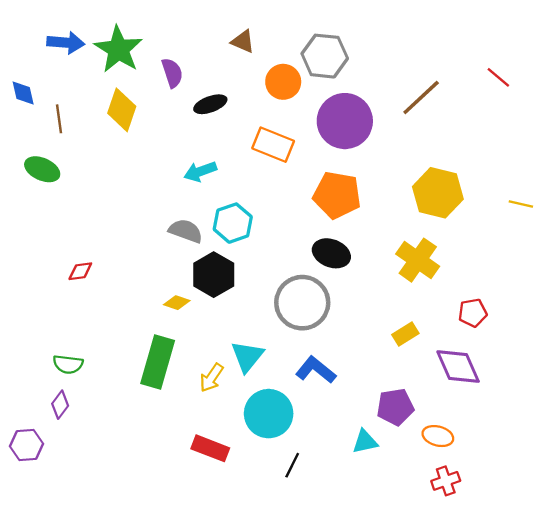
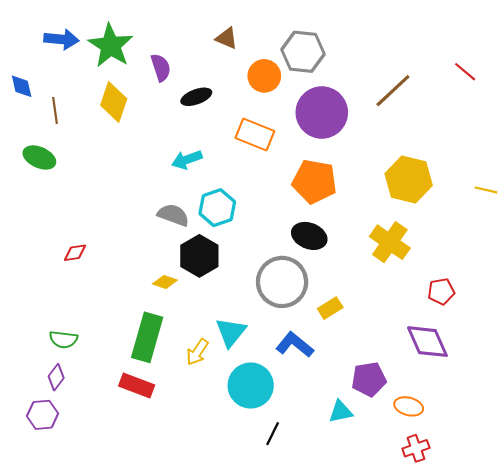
yellow rectangle: (405, 334) -> (330, 308), moved
purple hexagon: (27, 445) -> (43, 415), moved
red rectangle: (210, 448) -> (137, 386), moved

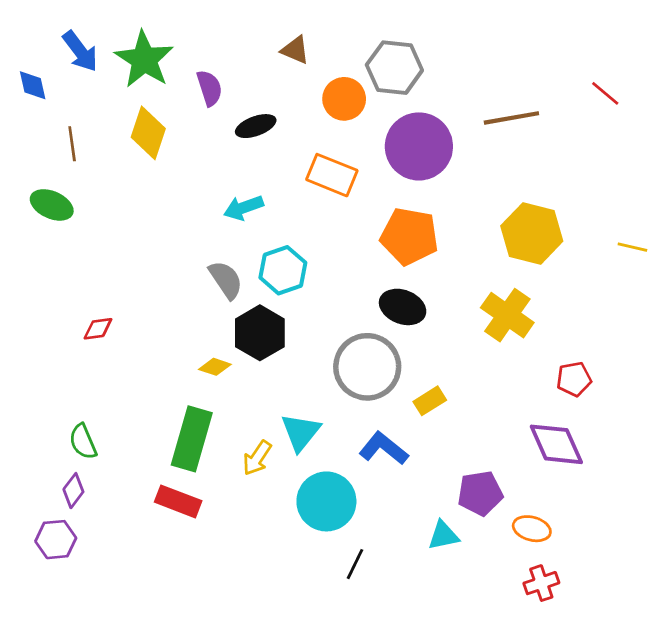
blue arrow: (61, 39) -> (80, 51), turned 48
blue diamond: (22, 86) -> (33, 85), moved
brown line: (393, 91) -> (511, 118), turned 33
gray semicircle: (173, 215) -> (226, 280), turned 36
green semicircle: (63, 339) -> (83, 442), turned 60

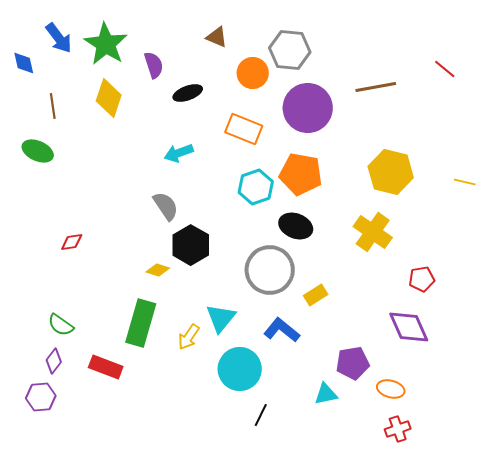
cyan hexagon: (283, 270) -> (256, 187), moved
green semicircle: (83, 442) -> (61, 325), turned -32
red rectangle: (178, 501) -> (106, 367), moved

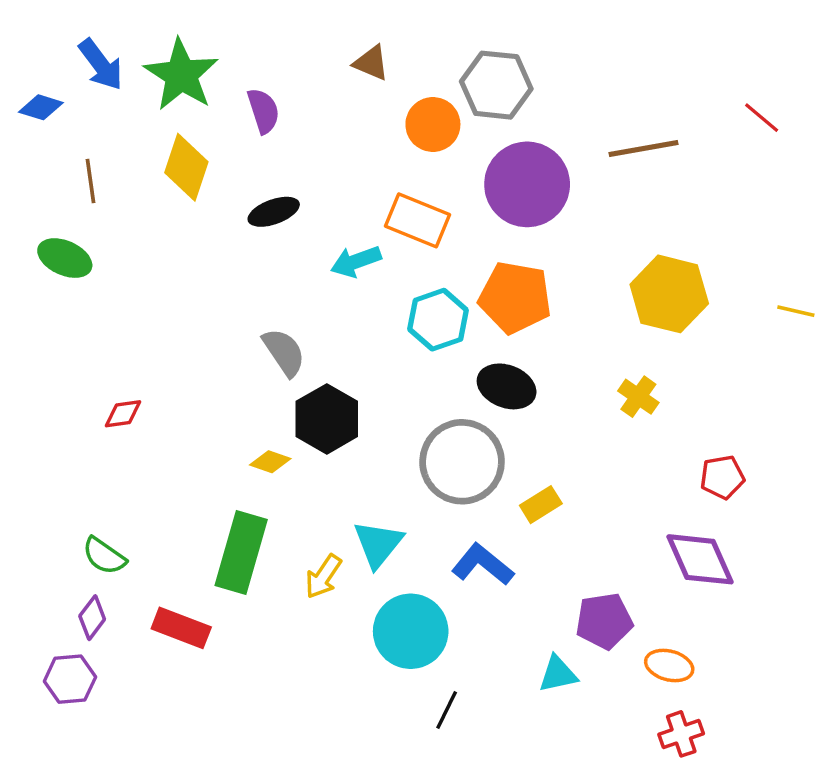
blue diamond: (24, 63) -> (41, 107), turned -60
black ellipse: (188, 93) -> (274, 212), moved
cyan arrow: (179, 153) -> (356, 261), moved
yellow cross: (373, 232) -> (638, 397), size x0.6

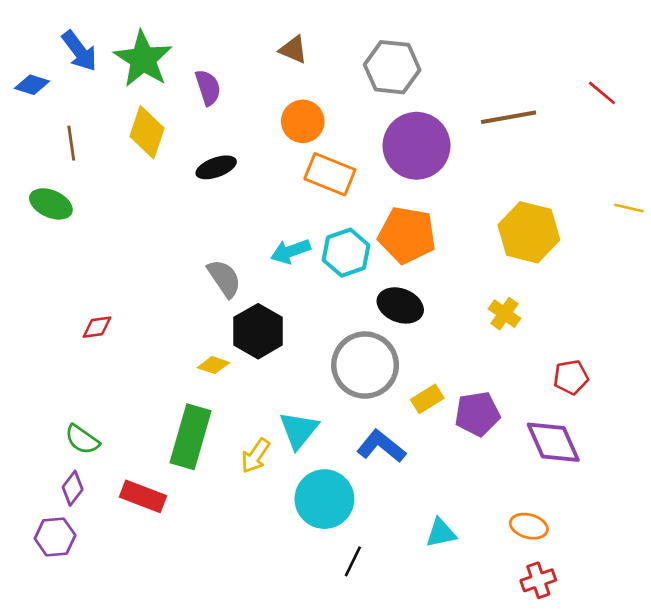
orange circle: (433, 124) -> (303, 121), moved
cyan arrow: (356, 261) -> (291, 251), moved
yellow line: (796, 311) -> (629, 208), moved
purple pentagon: (604, 621) -> (477, 414), moved

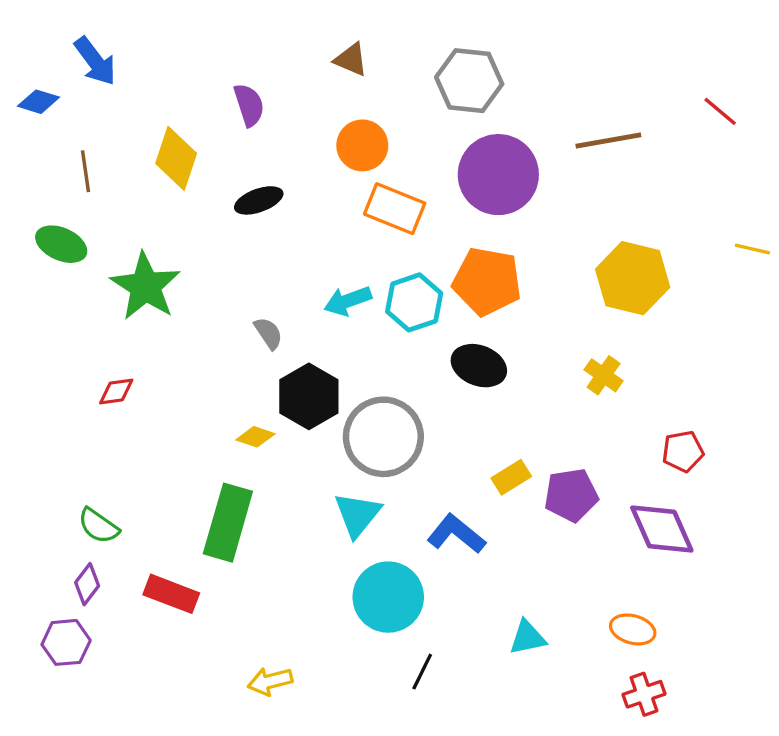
green star: (143, 59) -> (145, 286), moved
gray semicircle: (224, 278) -> (268, 333), size x0.7
gray circle: (365, 365) -> (383, 437), moved
yellow arrow: (255, 456) -> (270, 681), moved, turned 42

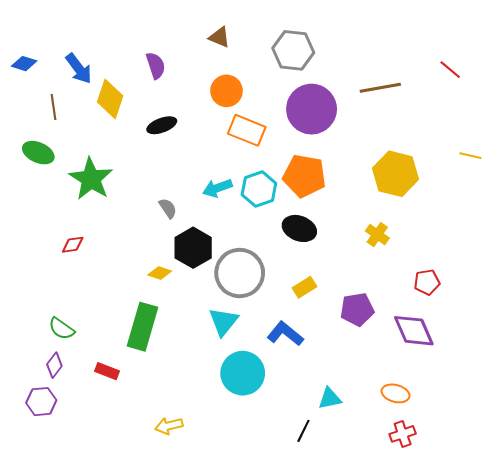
blue arrow: (95, 61) -> (79, 69), moved
yellow rectangle: (511, 477) -> (304, 287), moved
red rectangle: (171, 594) -> (107, 371), size x0.7
black line: (422, 672) -> (303, 431), moved

